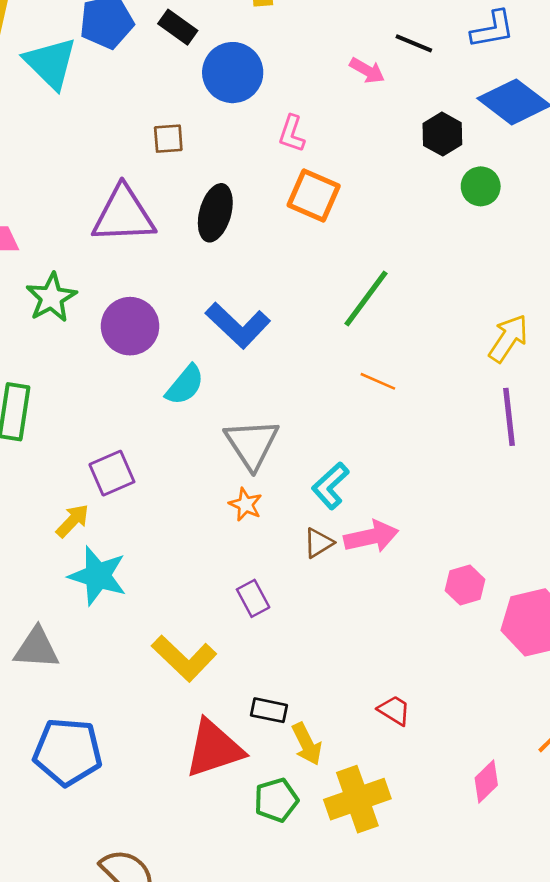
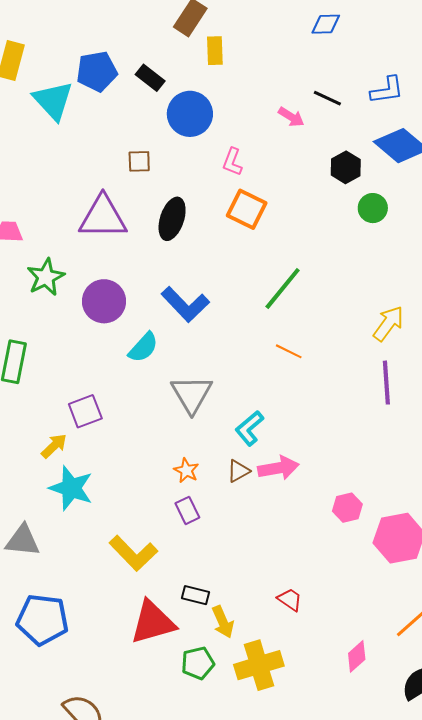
orange star: (246, 504) -> (186, 470), moved

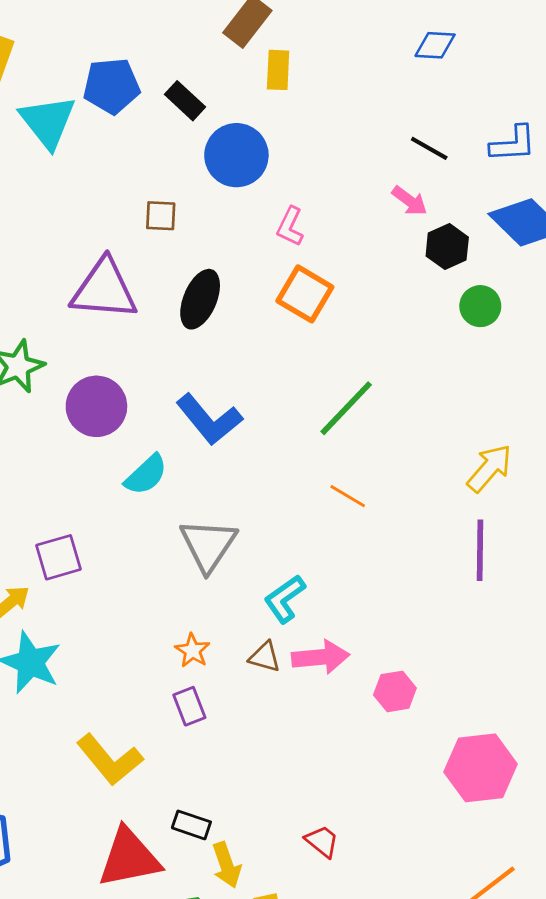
pink arrow: (291, 117) -> (409, 201), moved
brown triangle: (238, 471) -> (265, 657), turned 40
pink hexagon: (347, 508) -> (395, 691), moved

